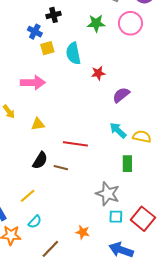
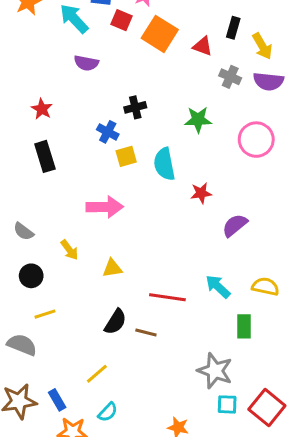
pink circle: (130, 23) -> (256, 140), moved
cyan arrow: (118, 130) -> (218, 287), moved

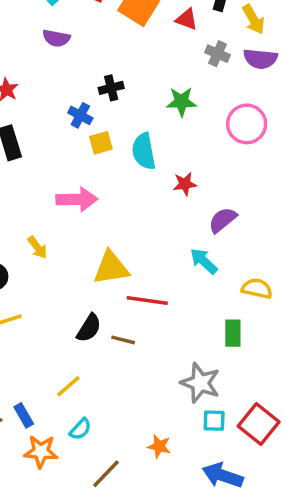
yellow triangle: (112, 268) -> (111, 268), moved, size x1.6
cyan arrow: (218, 287) -> (204, 261), moved

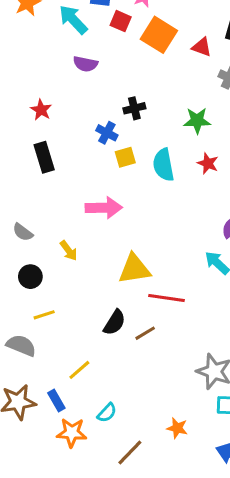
red star: (185, 184) -> (208, 163), moved, turned 30
brown line: (123, 340) -> (145, 333), turned -45
yellow line: (68, 386) -> (79, 370), moved

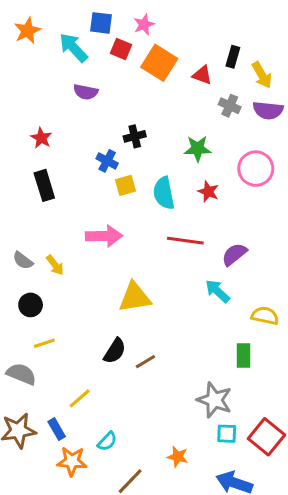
yellow arrow: (69, 251) -> (55, 265), moved
red line: (167, 298) -> (185, 241), moved

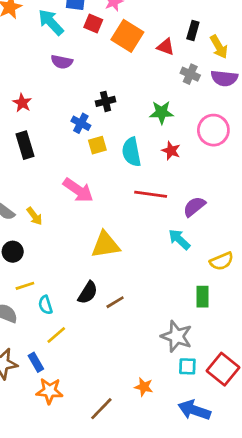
pink arrow: (104, 236) -> (78, 190), turned 36
yellow semicircle: (265, 316) -> (222, 261), turned 145
cyan semicircle: (107, 441) -> (45, 305), moved, turned 120

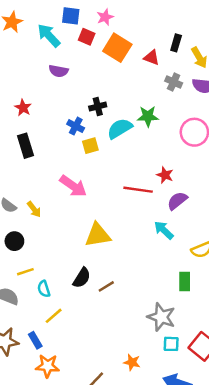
red star: (171, 151) -> (165, 175), moved
cyan semicircle: (131, 152) -> (120, 129), moved, turned 70

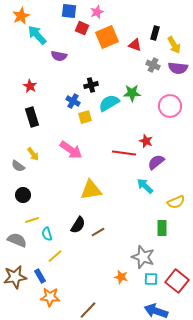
cyan arrow: (49, 35) -> (37, 35), moved
orange square: (117, 48) -> (107, 37), turned 35
yellow arrow: (34, 209) -> (33, 154), moved
orange star: (132, 362) -> (121, 277), moved

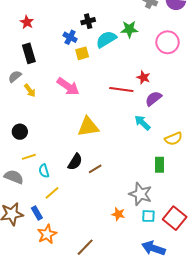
gray semicircle: (18, 166) -> (15, 76), moved, turned 104
orange star: (50, 297) -> (47, 234), turned -30

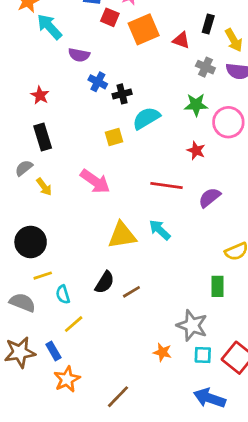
green star: (129, 29) -> (196, 105), moved
blue cross: (70, 37) -> (98, 82), moved
red star: (143, 77) -> (196, 150), moved
cyan arrow: (142, 123) -> (160, 230), moved
black circle: (20, 132) -> (31, 242), size x1.5

